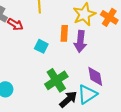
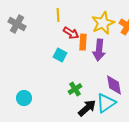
red arrow: (15, 24) -> (71, 33), moved
green cross: (56, 80) -> (75, 89), size x0.6

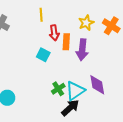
yellow star: (103, 23) -> (86, 23), size x0.7
red arrow: (71, 33) -> (54, 33), turned 49
cyan triangle: (106, 103) -> (75, 91), moved

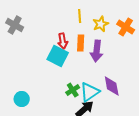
yellow line: (41, 15) -> (80, 16), moved
red arrow: (54, 33) -> (63, 41), moved
cyan square: (43, 55) -> (58, 56), size x1.5

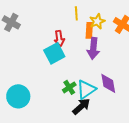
orange rectangle: (81, 43) -> (89, 30), moved
cyan square: (58, 56) -> (54, 53), turned 35
cyan circle: (22, 99) -> (18, 96), size x1.5

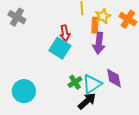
cyan square: (54, 53) -> (60, 48), turned -30

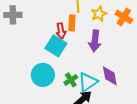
gray cross: (17, 17) -> (13, 15), turned -30
orange rectangle: (95, 25) -> (72, 23), moved
cyan circle: (24, 91) -> (43, 75), moved

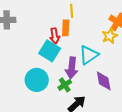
yellow star: (99, 14) -> (110, 36), moved
purple arrow: (95, 41) -> (72, 68), moved
cyan triangle: (88, 82) -> (89, 55), moved

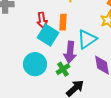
orange rectangle: (66, 28) -> (63, 22), moved
red arrow: (55, 36) -> (42, 20), moved

